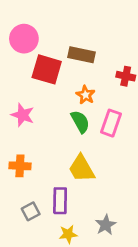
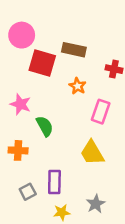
green semicircle: (80, 122) -> (45, 126), moved
yellow trapezoid: (82, 169) -> (92, 153), moved

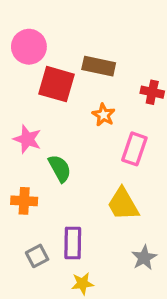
gray star: (96, 204) -> (144, 258), moved

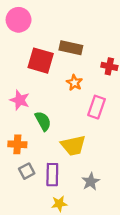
pink circle: (29, 47) -> (19, 20), moved
yellow trapezoid: (123, 204) -> (73, 145), moved, turned -72
gray square: (37, 256) -> (27, 171), moved
gray star: (144, 258) -> (91, 182), moved

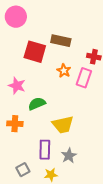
pink rectangle: (96, 107) -> (84, 78), moved
green semicircle: (43, 121) -> (37, 104), turned -84
gray square: (27, 171) -> (23, 170), moved
gray star: (91, 182) -> (69, 156), moved

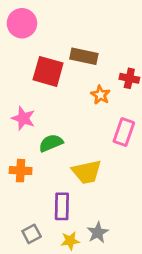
orange star: (64, 71) -> (100, 95), moved
pink rectangle: (84, 78) -> (124, 132), moved
gray star: (69, 156) -> (98, 233), moved

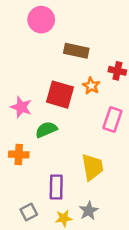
pink circle: (22, 23) -> (41, 20), moved
red square: (48, 71) -> (60, 95), moved
yellow trapezoid: (87, 172) -> (92, 167), moved, turned -88

